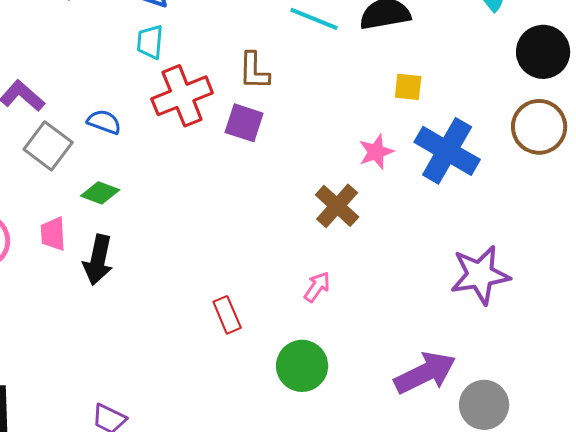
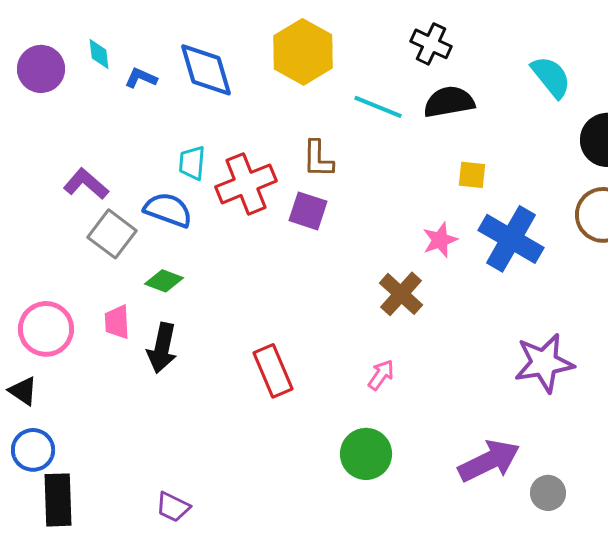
cyan trapezoid: (150, 42) -> (192, 163), moved
blue semicircle: (104, 122) -> (168, 210), size x1.4
red rectangle: (227, 315) -> (273, 371), moved, size x1.4
gray circle: (484, 405) -> (548, 493), size x0.7

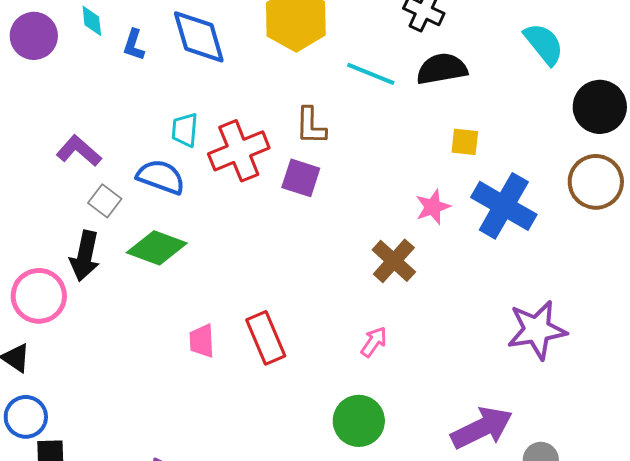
blue L-shape: (141, 78) -> (134, 45), turned -96
gray square: (112, 234) -> (105, 201), size x0.7
green diamond: (164, 281) -> (157, 248), size x1.5
pink trapezoid: (117, 322) -> (202, 341), moved
black arrow: (162, 348) -> (85, 256), moved

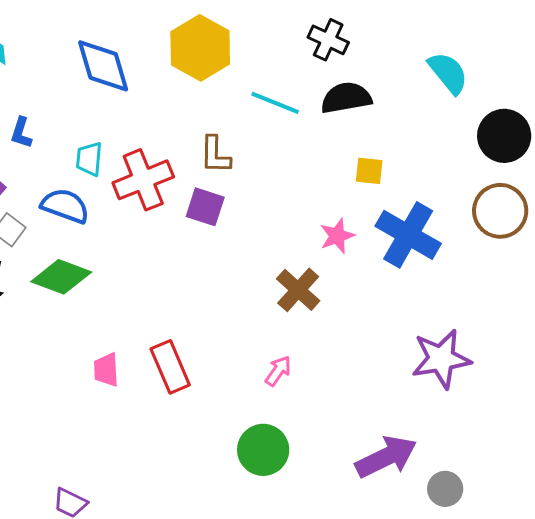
blue L-shape: (134, 45) -> (21, 133), moved

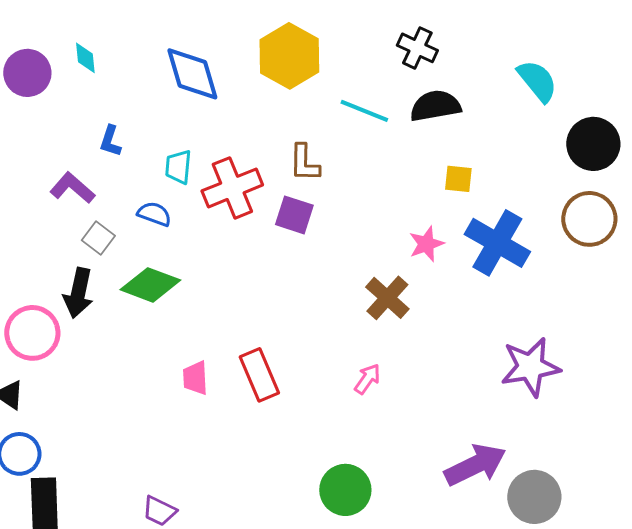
blue semicircle: (65, 206) -> (154, 214), size x0.7
green circle: (263, 450) -> (345, 490), moved
gray circle: (445, 489) -> (534, 497), size x1.5

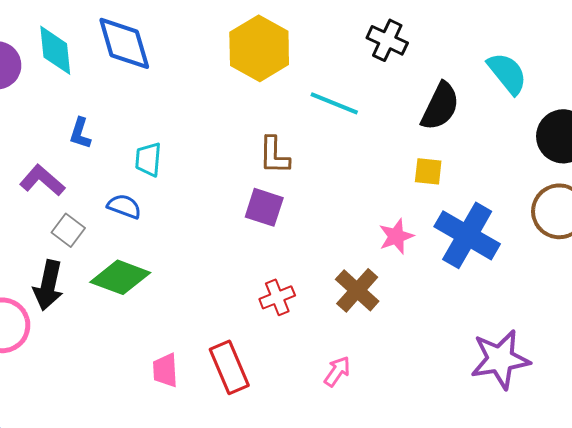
cyan diamond: (85, 58) -> (55, 50), size x1.6
blue diamond: (192, 74) -> (124, 43), moved
black semicircle: (435, 106) -> (440, 106), moved, turned 126
red cross: (232, 188) -> (277, 297), moved, size x0.6

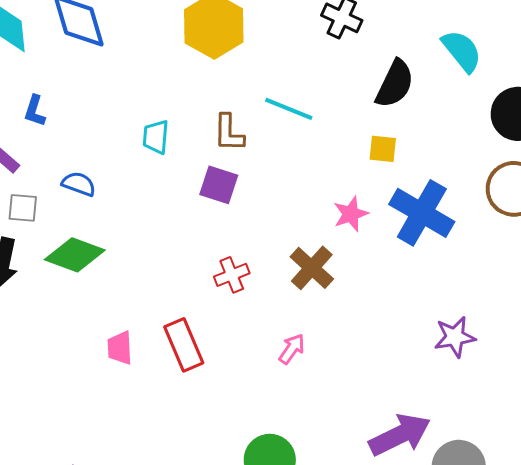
cyan line: (334, 103) -> (289, 109), moved
cyan trapezoid: (148, 159) -> (156, 137), moved
gray square: (68, 230) -> (23, 208), turned -32
purple star: (500, 359) -> (455, 337), size x0.7

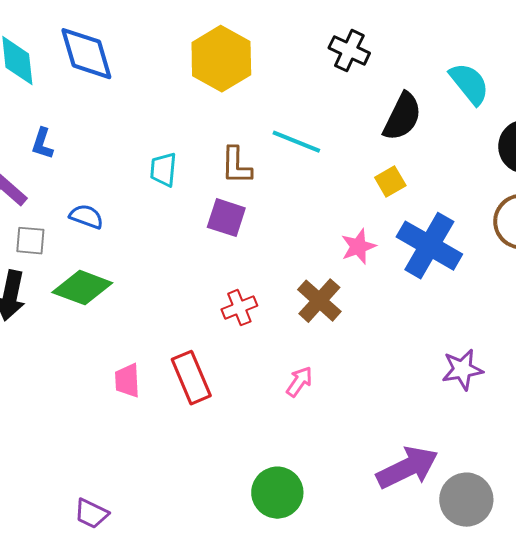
yellow square: (383, 149) -> (390, 182), turned -36

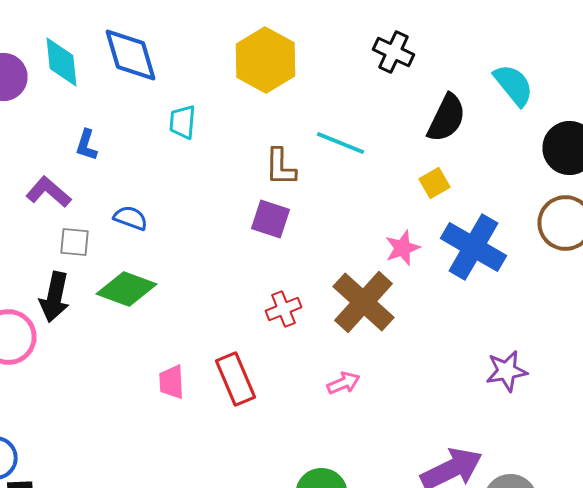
cyan trapezoid: (163, 170) -> (182, 122), moved
brown cross: (319, 301) -> (364, 302), size x1.4
pink arrow: (299, 382) -> (344, 383), turned 32

